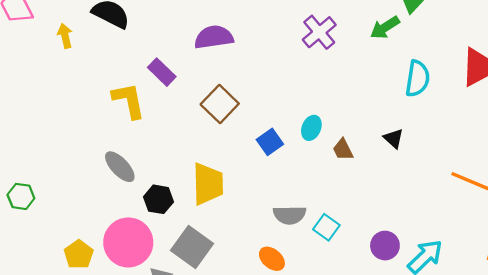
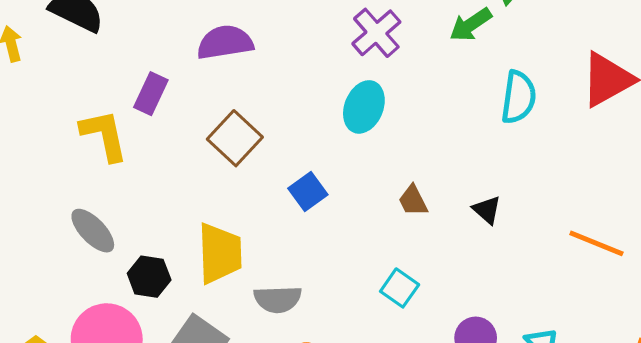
purple rectangle: (162, 72) -> (151, 94), turned 72
cyan ellipse: (311, 128) -> (364, 107), moved, size x1.4
black triangle: (394, 138) -> (487, 210), moved
gray semicircle: (290, 215) -> (278, 299), moved
cyan square: (326, 227) -> (400, 288), moved

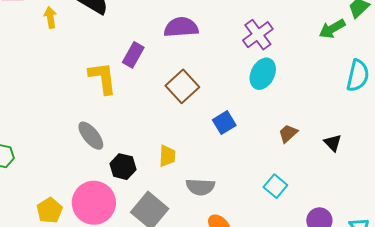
purple cross: (376, 33) -> (258, 35), moved
brown trapezoid: (413, 201) -> (288, 133), turned 70
yellow trapezoid: (220, 253) -> (167, 156), size x0.6

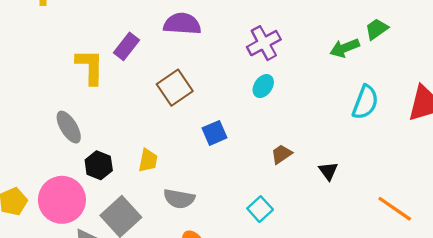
cyan ellipse: (263, 74) -> (263, 86), size x0.7

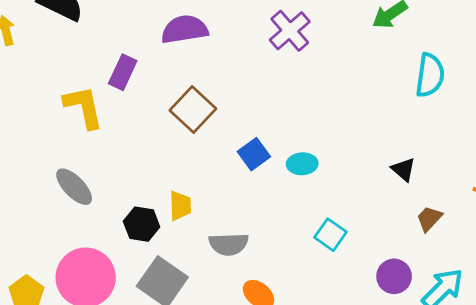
cyan ellipse: (263, 86) -> (302, 164), moved, turned 65
brown trapezoid: (281, 154) -> (429, 219), moved
black hexagon: (99, 165) -> (142, 224), moved

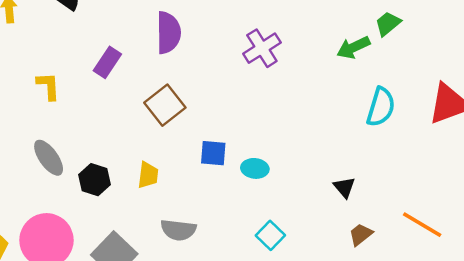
purple semicircle: (185, 29) -> (168, 33), turned 90
yellow L-shape: (84, 107) -> (48, 86), moved, size x0.7
blue square: (254, 154) -> (213, 153), turned 32
yellow trapezoid: (180, 206) -> (148, 175), moved
black hexagon: (142, 224) -> (95, 180), moved

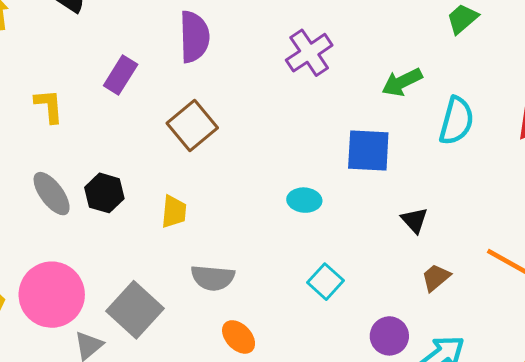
green arrow: (353, 47) -> (402, 82), moved
blue square: (213, 153) -> (368, 151), moved, size x1.4
black hexagon: (95, 180) -> (104, 193), moved

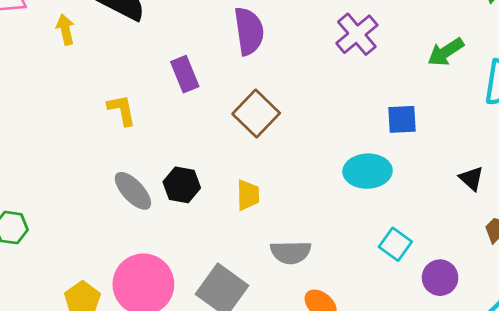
purple rectangle: (121, 75) -> (185, 74), turned -48
blue square: (368, 151) -> (402, 119), moved, size x0.7
cyan ellipse: (304, 200) -> (368, 171), size x1.5
purple circle: (389, 336) -> (440, 278), moved

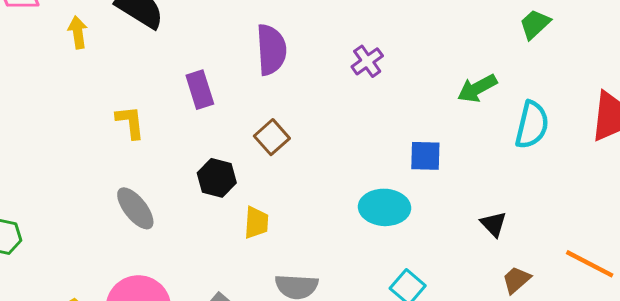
purple cross: (357, 34) -> (367, 61), moved, size x0.7
brown square: (256, 114) -> (272, 137), size x0.7
black hexagon: (182, 185) -> (217, 178), moved

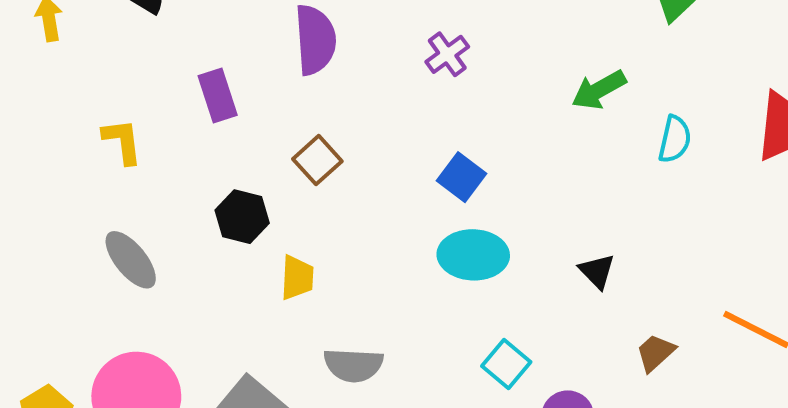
cyan semicircle: (532, 125) -> (675, 139), size x0.7
blue square: (425, 156) -> (462, 177), moved, turned 36
black triangle: (494, 224) -> (597, 271), moved

